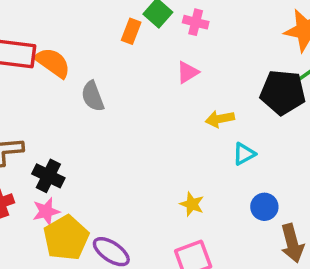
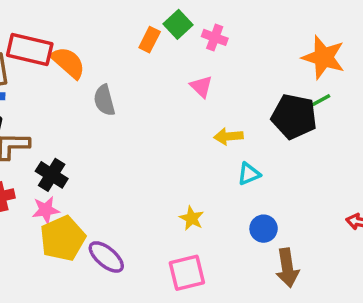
pink triangle: (188, 72) -> (201, 86), turned -50

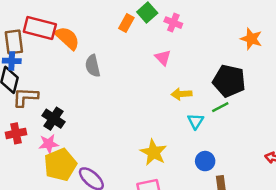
orange star: (323, 57) -> (251, 39), size x0.7
green line: (319, 101) -> (220, 107), moved
cyan triangle: (249, 174) -> (196, 121), turned -36
yellow star: (192, 218) -> (153, 152), size x1.5

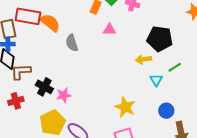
pink triangle: (163, 58) -> (109, 30), moved, turned -40
black pentagon: (229, 81) -> (160, 39), moved
pink star: (49, 144) -> (64, 95), moved

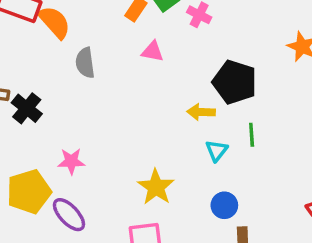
green line: (175, 67) -> (252, 135), turned -72
black cross: (44, 87) -> (27, 108), moved
pink star: (64, 95) -> (71, 161), moved

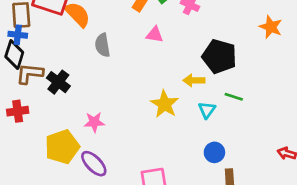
green line: (252, 135) -> (234, 97), turned -66
yellow star: (156, 187) -> (165, 104), moved

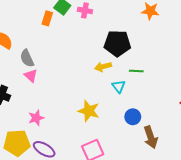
pink triangle: (155, 35) -> (31, 76), moved, turned 48
yellow star: (165, 104) -> (89, 111), moved
yellow pentagon: (62, 147) -> (17, 143), turned 30

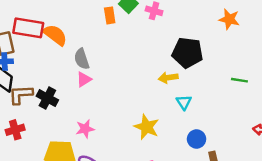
orange rectangle: (47, 18) -> (110, 15), turned -32
green line: (136, 71) -> (239, 80), moved
pink triangle: (31, 76) -> (84, 79), turned 40

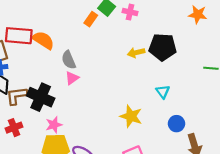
orange rectangle: (110, 15) -> (91, 19), turned 48
yellow arrow: (168, 78) -> (136, 53), moved
black cross: (47, 98) -> (41, 97), size x1.4
pink star: (85, 129) -> (54, 125), moved

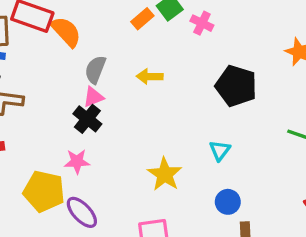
yellow arrow: (136, 53) -> (150, 77), moved
gray semicircle: (69, 60) -> (95, 70), turned 30
black cross: (41, 97) -> (87, 119), moved, size x0.7
pink star: (54, 125) -> (77, 161), moved

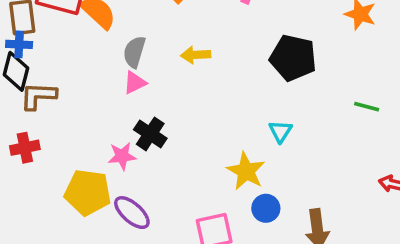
black cross: (87, 119) -> (150, 134), moved
yellow star: (165, 174) -> (246, 171), moved
blue circle: (228, 202) -> (266, 208), moved

